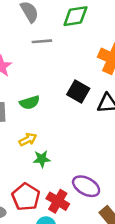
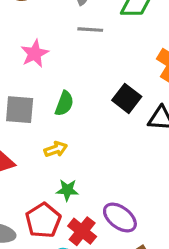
green semicircle: (30, 102) -> (64, 103), turned -60
green star: (42, 159) -> (67, 190), moved

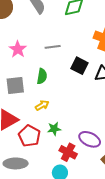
gray line: (90, 30) -> (53, 47), moved
red pentagon: (43, 220) -> (29, 136), moved

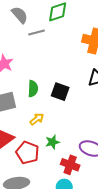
gray line: (53, 47) -> (36, 32), moved
black square: (79, 66) -> (60, 92), moved

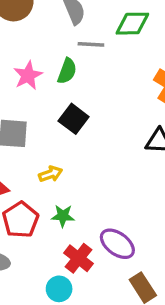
green semicircle: (33, 89) -> (67, 71), moved
black square: (60, 92) -> (74, 119), moved

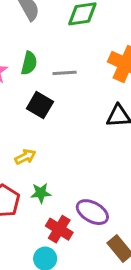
gray line: (91, 44) -> (65, 73), moved

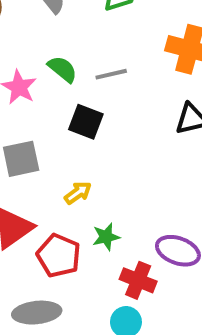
green semicircle: (29, 63) -> (62, 69), turned -55

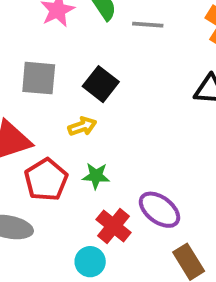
black square: (86, 122) -> (101, 84), moved

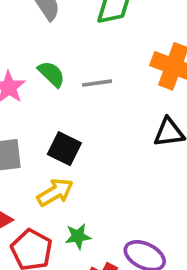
yellow arrow: (82, 126) -> (55, 192), size x1.4

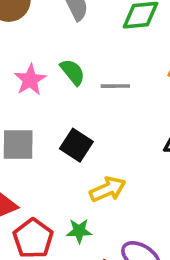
yellow arrow: (55, 192) -> (108, 189), moved

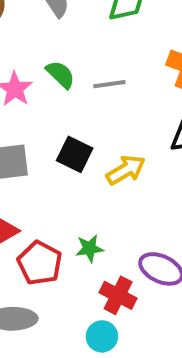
yellow arrow: (108, 189) -> (126, 170), moved

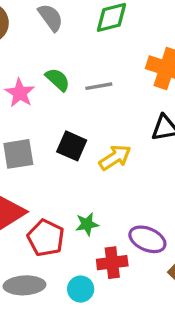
red cross: (118, 295) -> (112, 263), turned -32
cyan circle: (102, 336) -> (81, 289), moved

